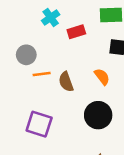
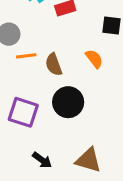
black circle: (98, 115) -> (68, 102), moved

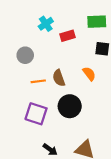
orange line: (26, 56) -> (38, 81), moved

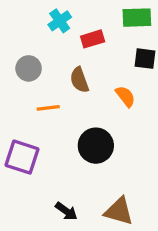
brown semicircle: (59, 78) -> (79, 80), moved
purple square: (36, 114) -> (22, 157), moved

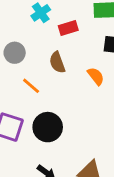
orange line: (48, 108) -> (31, 86), turned 48
black circle: (96, 146) -> (48, 127), moved

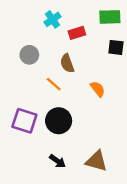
orange semicircle: (96, 76) -> (98, 89), moved
orange line: (31, 86) -> (54, 84), moved

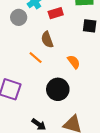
gray circle: (29, 55) -> (19, 17), moved
black circle: (59, 121) -> (58, 89), moved

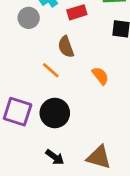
black circle: (58, 89) -> (55, 113), moved

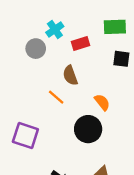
black circle: (55, 113) -> (88, 129), moved

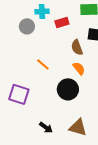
cyan cross: (55, 29) -> (42, 11), turned 32
brown semicircle: (70, 75) -> (77, 47), moved

